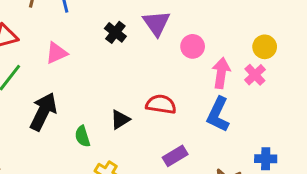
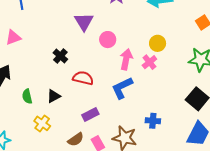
black cross: (115, 32) -> (60, 56), moved
blue L-shape: (218, 114) -> (122, 88), turned 35
black triangle: (120, 120) -> (54, 96), moved

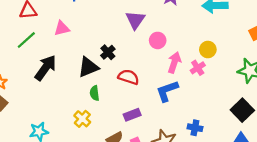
green semicircle: (27, 96) -> (95, 93), moved
black triangle: (54, 96) -> (88, 67), moved, size x1.5

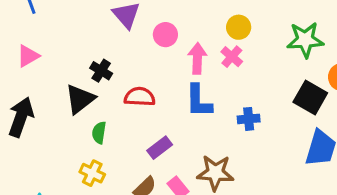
blue L-shape: (167, 91) -> (199, 101), turned -55
green semicircle: (95, 93) -> (99, 133), turned 32
blue cross: (195, 128) -> (249, 119), moved

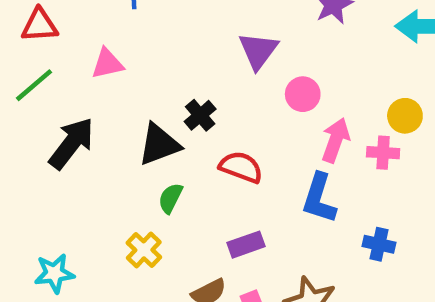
pink cross: (232, 57) -> (383, 153), turned 35

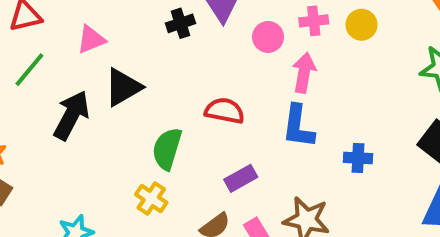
black cross: (200, 115) -> (180, 23), moved, turned 32
yellow circle: (405, 116) -> (361, 25), moved
black triangle: (159, 144) -> (123, 87), moved
pink cross: (383, 153) -> (314, 21), moved
green semicircle: (170, 198) -> (167, 149), size x1.5

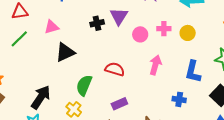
pink arrow: (304, 73) -> (155, 65), moved
black arrow: (71, 115) -> (41, 97), moved
blue L-shape: (298, 126) -> (193, 72), moved

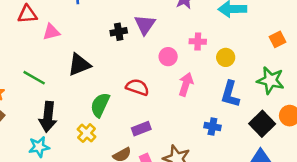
pink triangle: (52, 27) -> (51, 32), moved
yellow circle: (188, 33) -> (226, 57), moved
pink circle: (140, 34) -> (168, 57), moved
green line: (19, 39) -> (34, 78), moved, turned 72
black arrow: (41, 97) -> (48, 117), turned 150

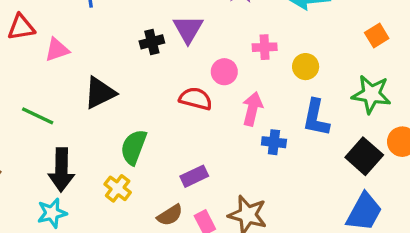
red semicircle: (137, 87) -> (196, 99), moved
blue cross: (212, 126) -> (274, 142), moved

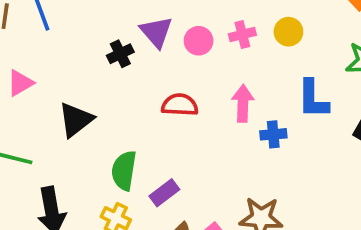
yellow circle: (306, 67) -> (288, 32), moved
pink circle: (224, 72) -> (199, 41), moved
purple rectangle: (194, 176) -> (164, 193), moved

